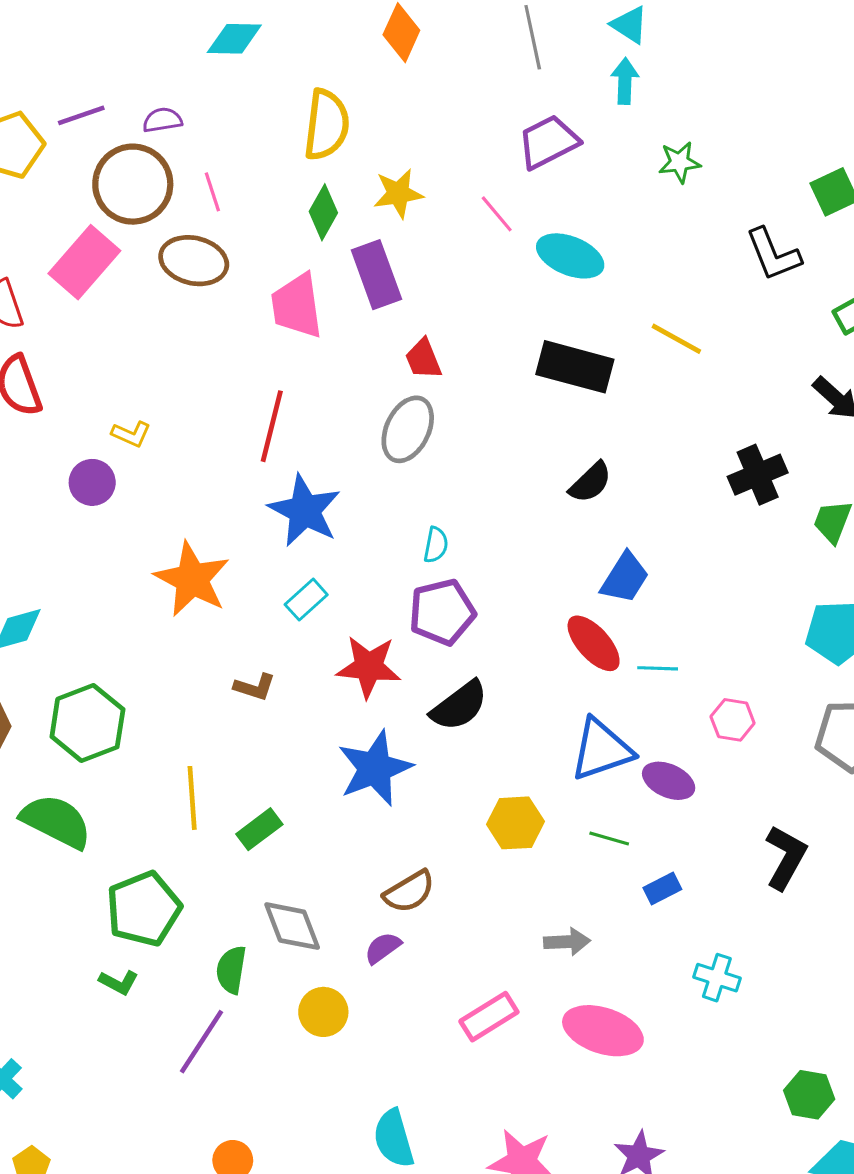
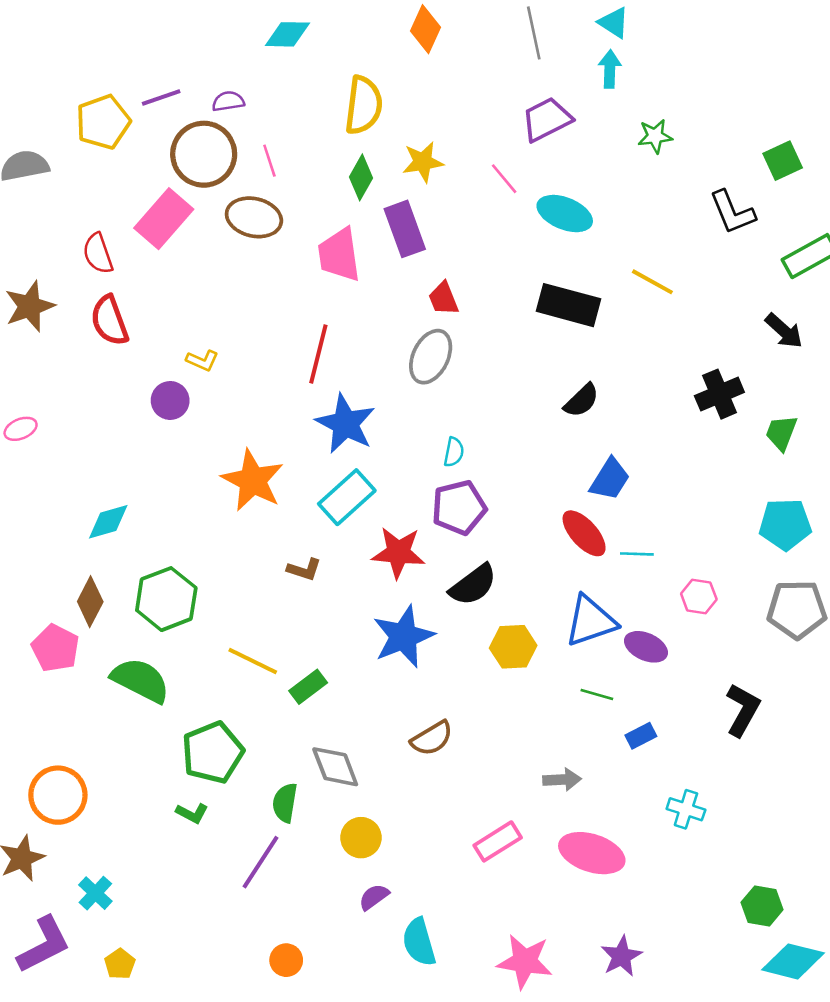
cyan rectangle: (306, 600) -> (347, 497), size x1.6
yellow line: (192, 798) -> (253, 661), turned -60
yellow hexagon: (515, 823) -> (513, 647), moved
purple semicircle: (383, 948) -> (374, 897), moved

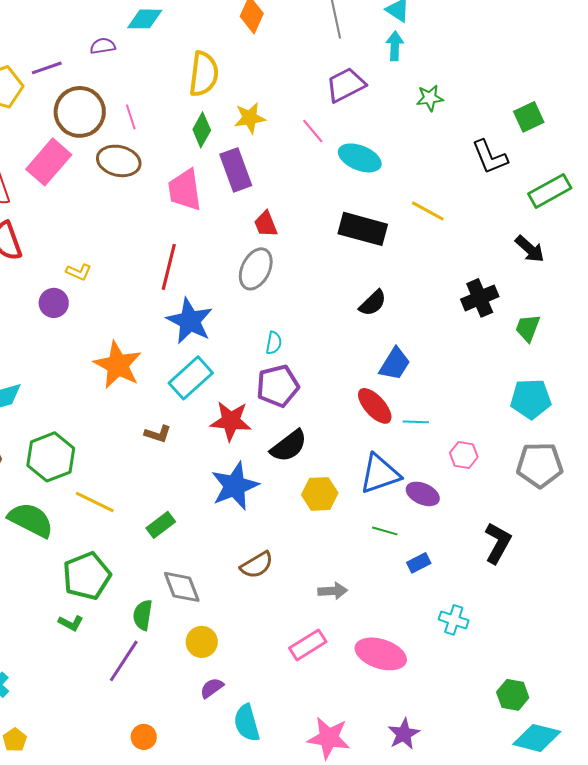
purple semicircle: (228, 101) -> (103, 46), moved
yellow line: (253, 661) -> (95, 502), moved
gray arrow: (562, 780) -> (333, 591), moved

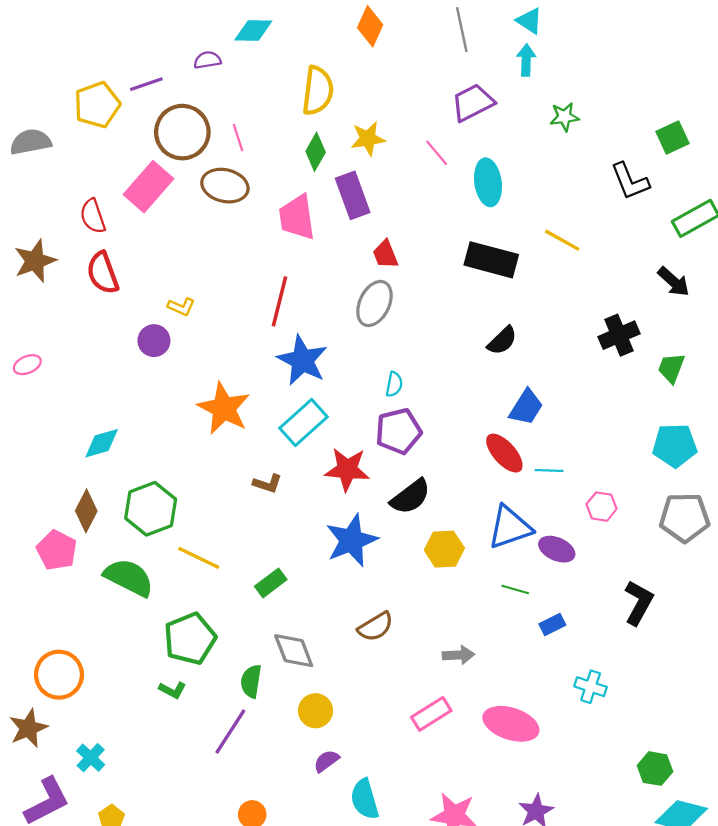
cyan ellipse: (360, 158) -> (488, 182), turned 60

